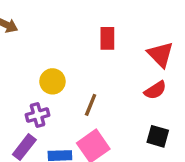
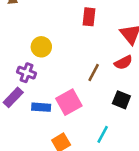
brown line: (91, 105) -> (94, 73), moved
purple cross: (38, 115) -> (26, 73), turned 30

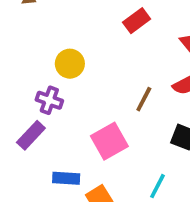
red rectangle: (89, 17) -> (137, 21), turned 48
blue rectangle: (41, 107) -> (66, 178), moved

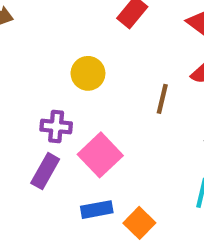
yellow circle: (70, 64) -> (88, 73), moved
pink square: (109, 141) -> (100, 155), moved

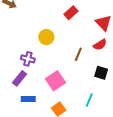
pink square: (100, 155) -> (55, 81), moved
blue rectangle: (97, 210) -> (28, 99), moved

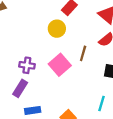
yellow circle: (46, 37) -> (57, 29), moved
pink square: (55, 81) -> (60, 65), moved

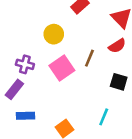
yellow circle: (57, 29) -> (54, 34), moved

